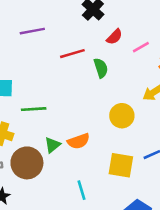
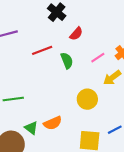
pink line: (141, 47) -> (98, 58), moved
green triangle: (53, 145) -> (31, 128), turned -40

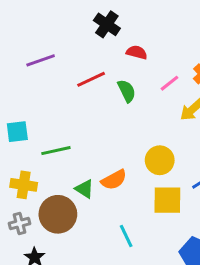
red semicircle: (76, 34) -> (137, 52), turned -112
yellow circle: (87, 99) -> (160, 160), moved

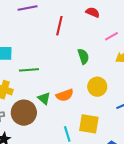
red line: (91, 79) -> (59, 26), turned -60
green semicircle: (127, 91) -> (83, 56), moved
yellow square: (167, 200) -> (89, 124), moved

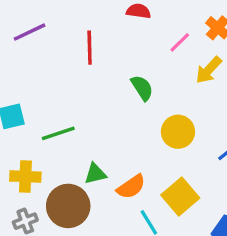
orange semicircle: (65, 95) -> (131, 187), moved
green triangle: (44, 98) -> (95, 174), turned -40
yellow square: (89, 124) -> (180, 197), turned -35

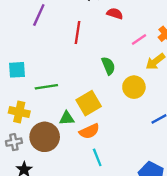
purple line: (30, 32) -> (39, 15), turned -50
yellow circle: (178, 132) -> (134, 87), moved
yellow square: (180, 197) -> (89, 103), moved

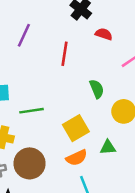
green triangle: (67, 118) -> (108, 147), moved

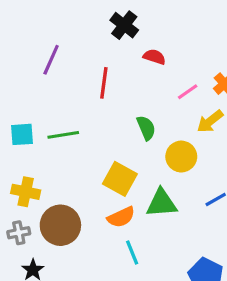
green line: (31, 111) -> (63, 135), moved
yellow square: (76, 128) -> (120, 179), turned -30
green triangle: (108, 147) -> (162, 203), size x1.5

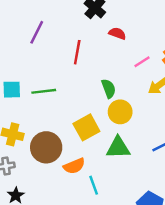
yellow circle: (181, 157) -> (120, 112), moved
yellow square: (120, 179) -> (86, 127), turned 30
orange semicircle: (121, 217) -> (74, 166), moved
brown circle: (60, 225) -> (46, 147), moved

